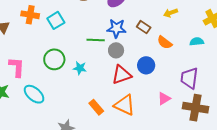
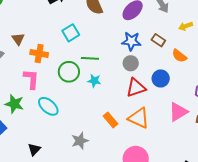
orange cross: (30, 15) -> (39, 54), moved
green line: (96, 40) -> (90, 58), moved
pink triangle: (164, 99) -> (178, 112), size x1.5

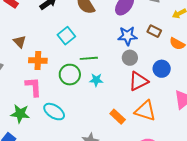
brown triangle: (18, 39) -> (20, 42), moved

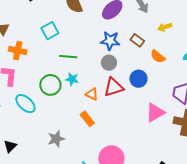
green circle: (70, 75) -> (50, 85), moved
orange triangle: (145, 111) -> (92, 94), moved, size x0.6

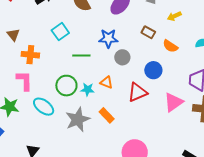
blue star: (110, 41) -> (108, 38), moved
cyan star: (72, 79) -> (87, 89), moved
red triangle: (114, 87) -> (137, 92), moved
orange triangle: (92, 94) -> (106, 82), moved
gray star: (56, 139) -> (78, 119), moved, size x1.4

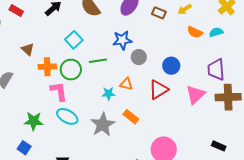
brown rectangle: (148, 32) -> (159, 13), moved
orange semicircle: (170, 46) -> (195, 32), moved
pink L-shape: (24, 81) -> (59, 91), moved
green circle: (66, 86) -> (71, 70), moved

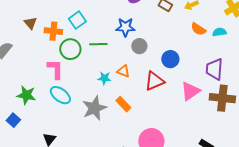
orange cross: (47, 67) -> (53, 31), moved

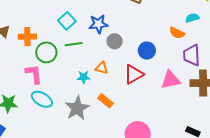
cyan square: (77, 20) -> (67, 21), moved
orange semicircle: (198, 29) -> (177, 33), moved
pink triangle: (190, 91) -> (171, 80), turned 30

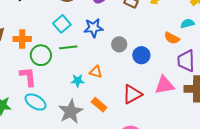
gray circle: (115, 41) -> (119, 44), moved
red triangle: (134, 74) -> (132, 94), moved

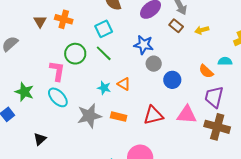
blue star: (93, 28) -> (144, 45), moved
orange cross: (22, 39) -> (64, 19), moved
green line: (68, 47) -> (104, 53), turned 36
orange rectangle: (99, 105) -> (119, 117), turned -42

